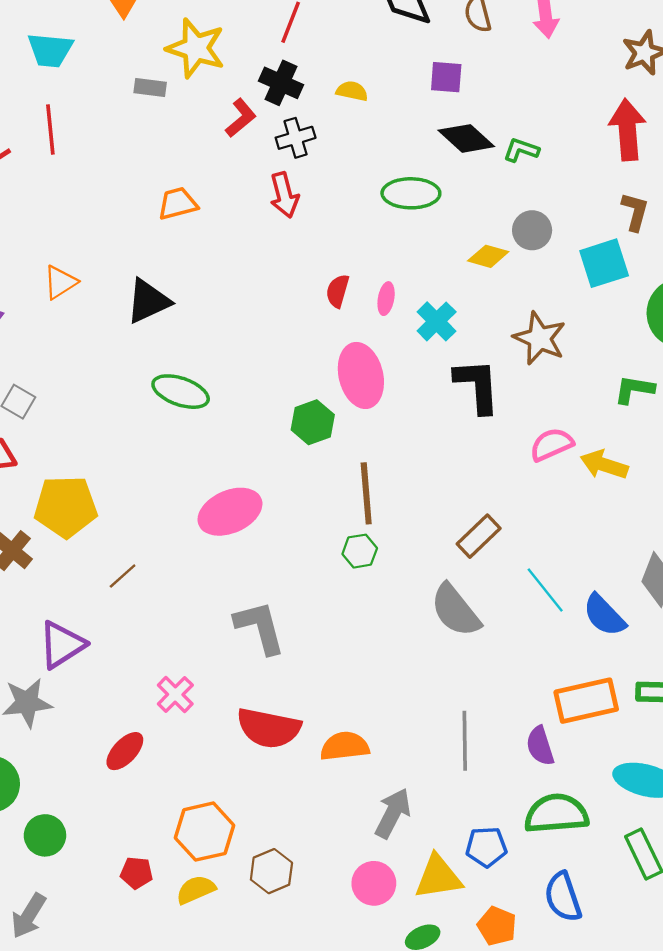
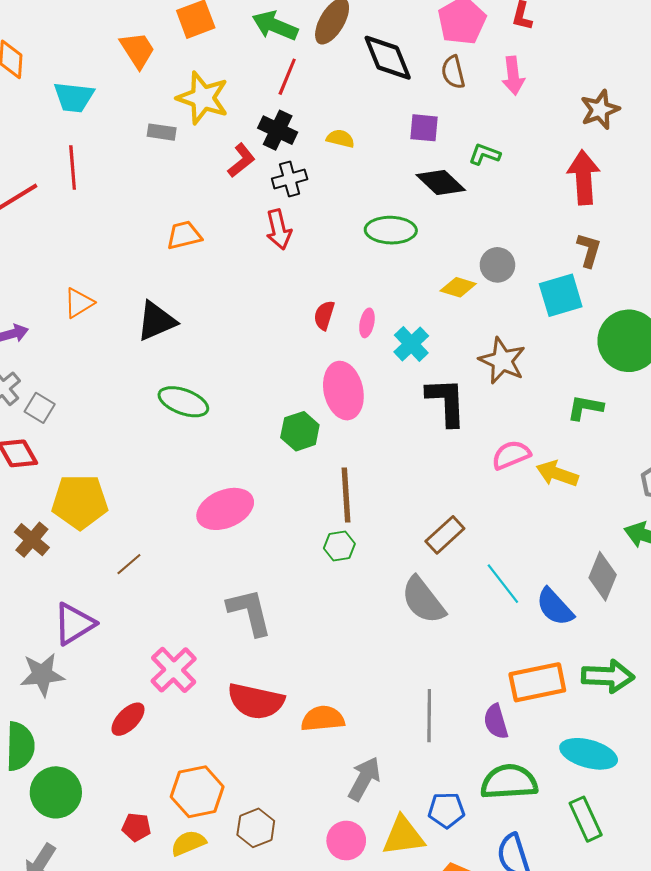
green L-shape: (521, 150) -> (485, 154), moved
pink cross: (175, 695) -> (174, 670), size x1.4
green circle: (45, 835) -> (56, 792), size x1.4

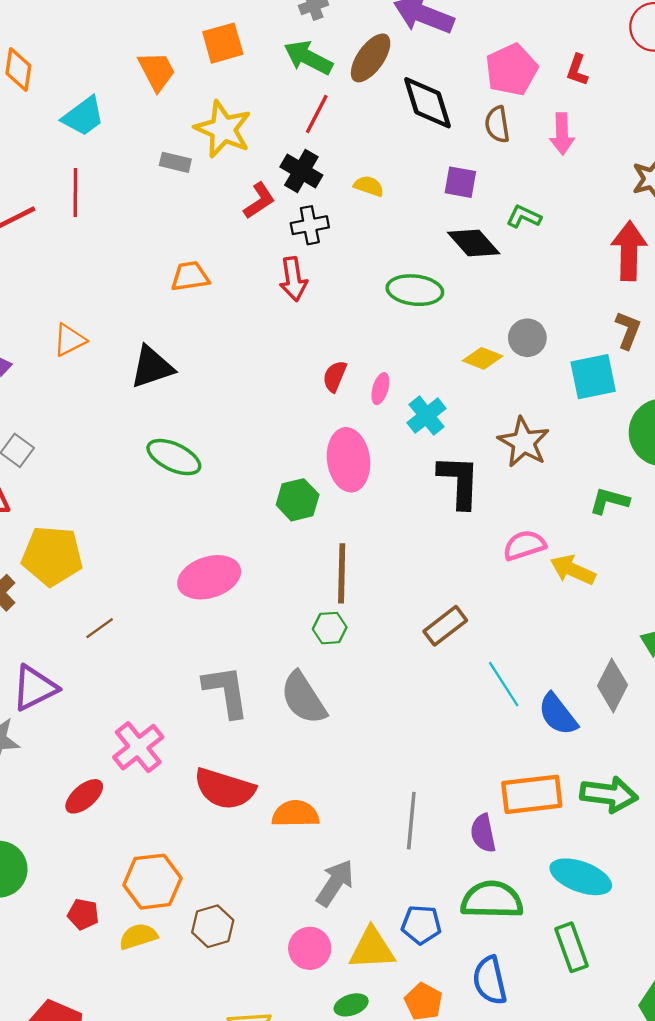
cyan trapezoid: (74, 97) -> (83, 116), turned -48
gray semicircle: (423, 600) -> (303, 698), moved

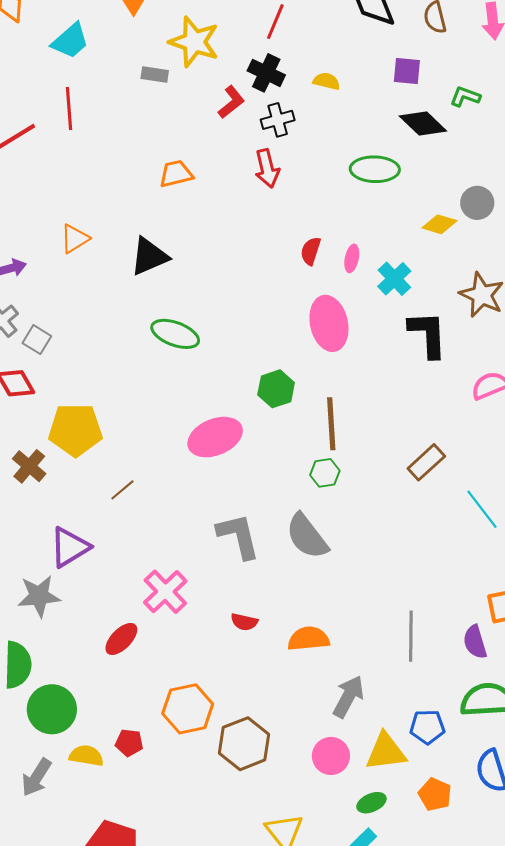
green hexagon: (298, 500) -> (276, 389), moved
red semicircle: (225, 789) -> (244, 622), size x0.5
brown hexagon: (213, 926) -> (244, 744), size x1.4
yellow semicircle: (138, 936) -> (86, 756), moved, turned 32

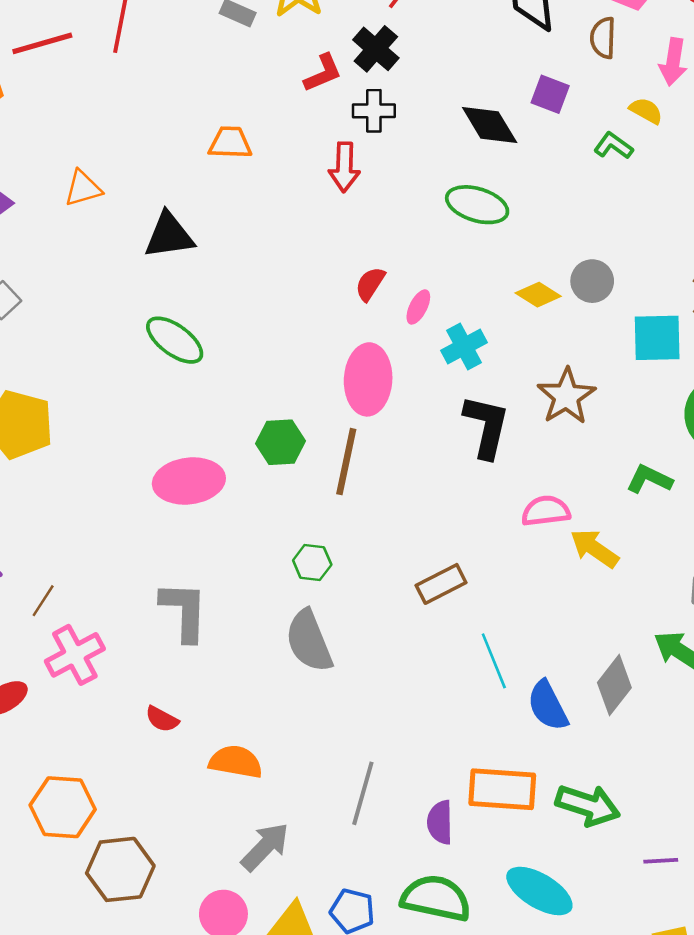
yellow semicircle: (327, 81) -> (646, 111), moved
black diamond: (423, 123) -> (490, 125), moved
brown line: (331, 424) -> (346, 462), moved
brown line: (122, 490) -> (43, 601), moved, turned -32
gray semicircle: (307, 536) -> (309, 641), moved

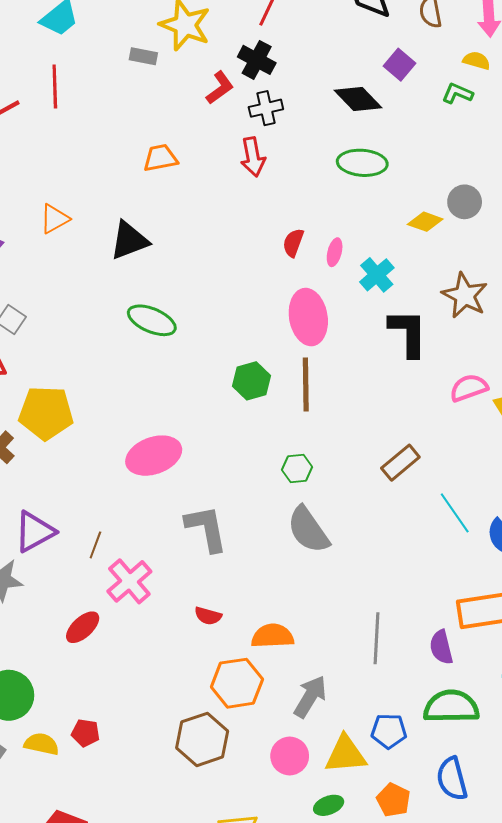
purple square: (550, 94) -> (399, 65), turned 32
pink ellipse: (189, 481) -> (154, 456), moved
orange hexagon: (63, 807) -> (237, 683), moved

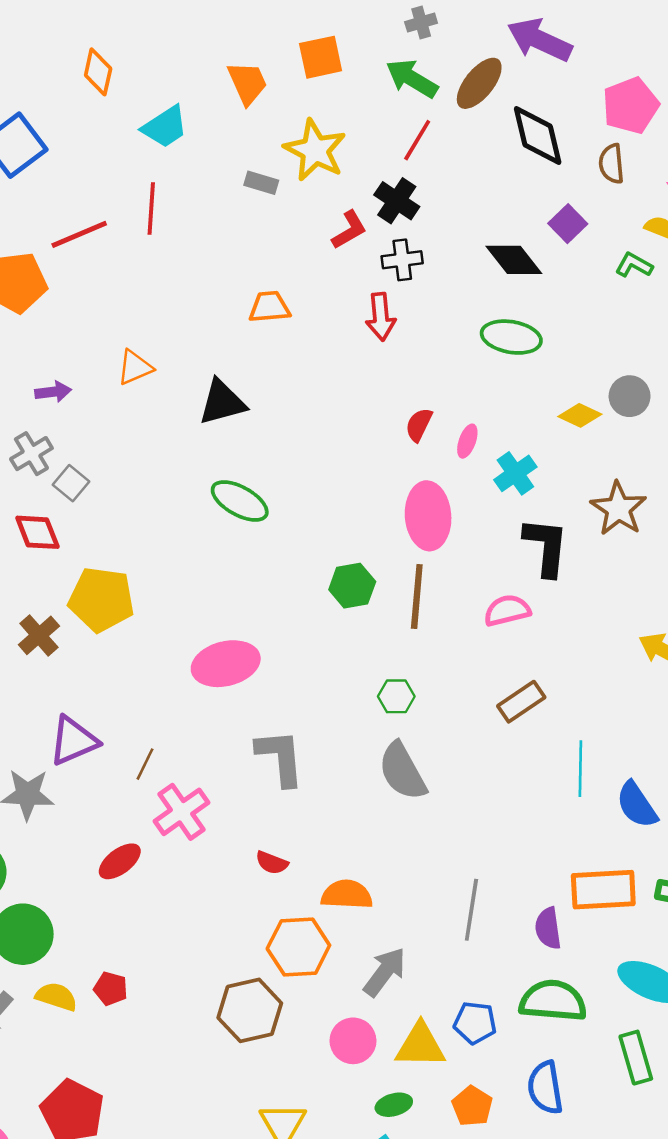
pink semicircle: (469, 388) -> (507, 610), moved
cyan line: (455, 513) -> (580, 769), turned 30

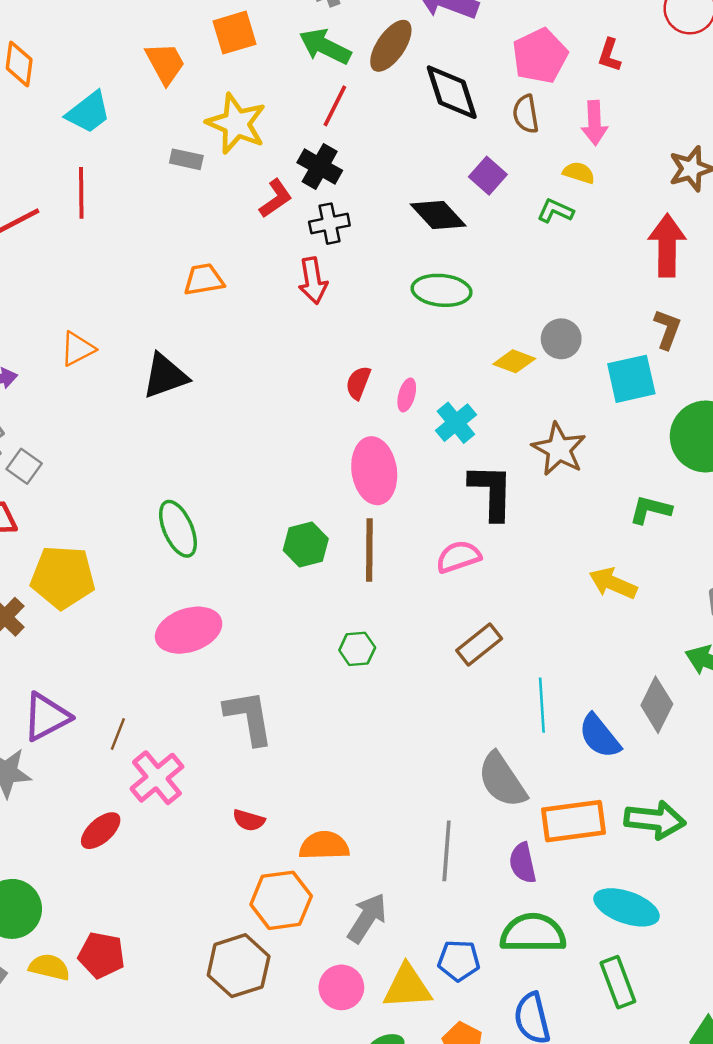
green ellipse: (240, 501) -> (178, 529), moved, turned 42
gray semicircle: (402, 771) -> (502, 780), moved
red pentagon: (111, 989) -> (101, 955), size x1.4

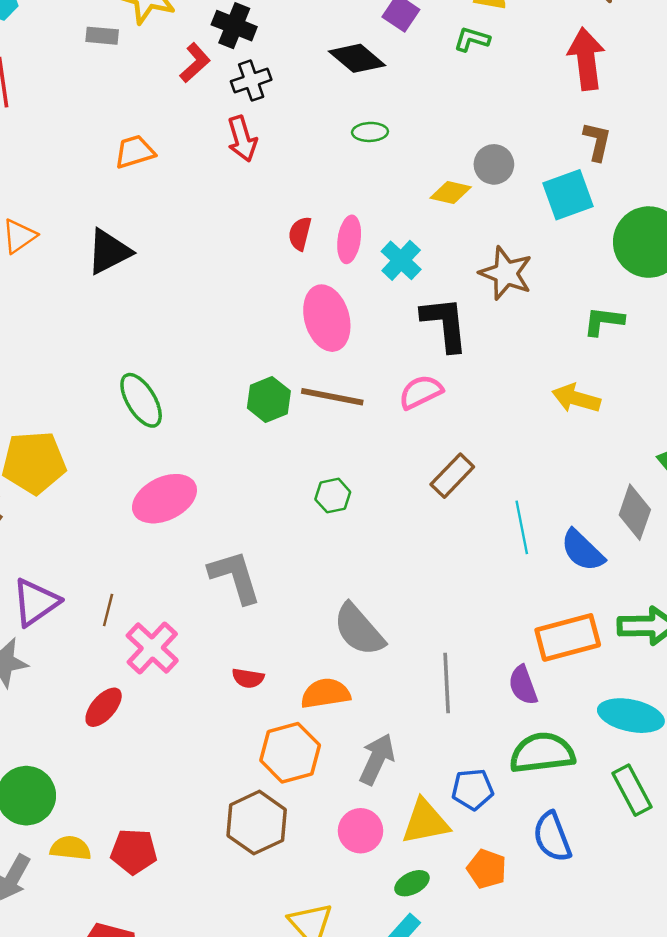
green ellipse: (442, 290) -> (370, 132), size x0.6
pink ellipse: (407, 395) -> (349, 239), size x1.4
brown line: (369, 550) -> (332, 397), turned -72
gray semicircle: (502, 780) -> (359, 630), moved
red pentagon: (101, 955) -> (134, 851), moved

